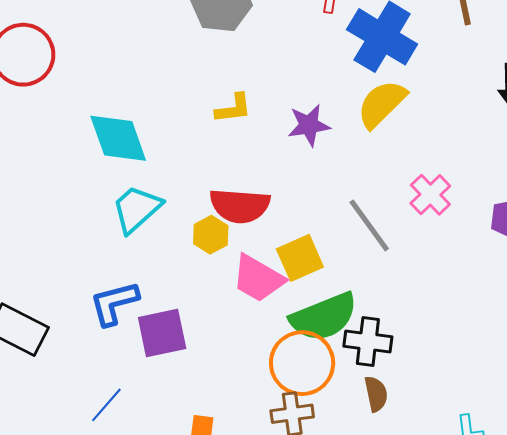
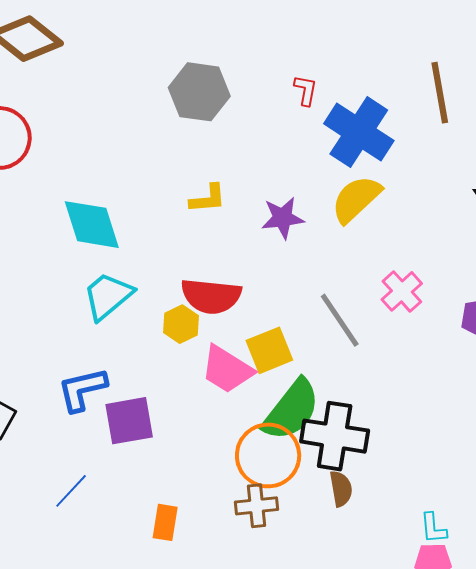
green semicircle: (324, 317) -> (291, 410), turned -32
black cross: (368, 342) -> (335, 436), size x1.4

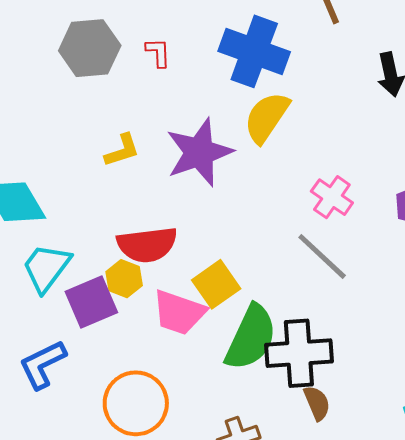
red L-shape: (306, 90) -> (158, 53), moved
purple star: (283, 218) -> (199, 152), size x1.6
gray line: (340, 320) -> (322, 256), moved
purple square: (129, 421) -> (91, 302), moved
orange circle: (268, 455) -> (136, 403), moved

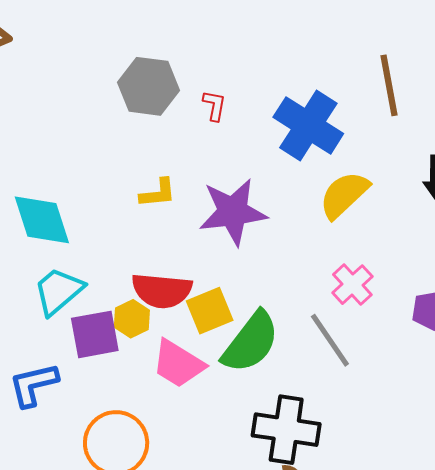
yellow semicircle: (267, 117) -> (344, 195), moved
yellow square: (216, 284) -> (210, 311), moved
green semicircle: (251, 338) -> (251, 342), moved

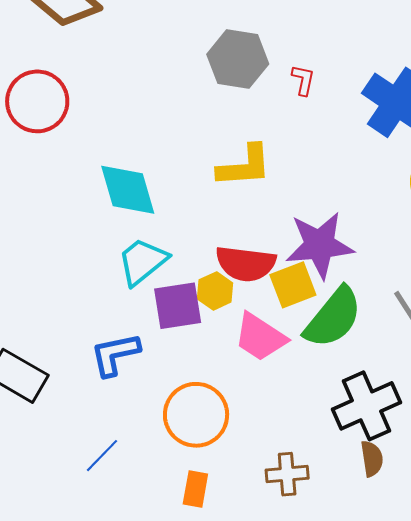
yellow L-shape: (158, 193) -> (244, 166), size x1.5
purple star: (233, 212) -> (320, 245), moved
black cross: (286, 430) -> (366, 406), turned -34

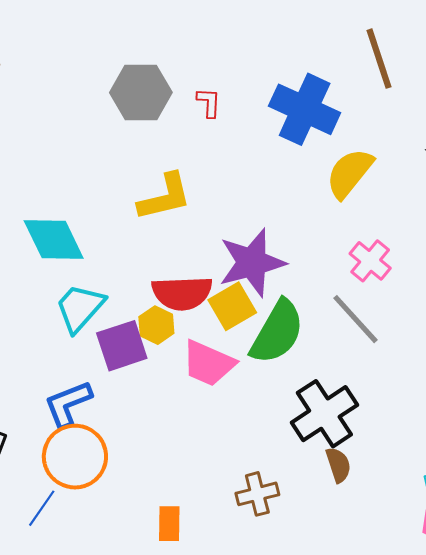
orange circle: (196, 415) -> (75, 457), moved
blue line: (102, 456) -> (42, 508), moved

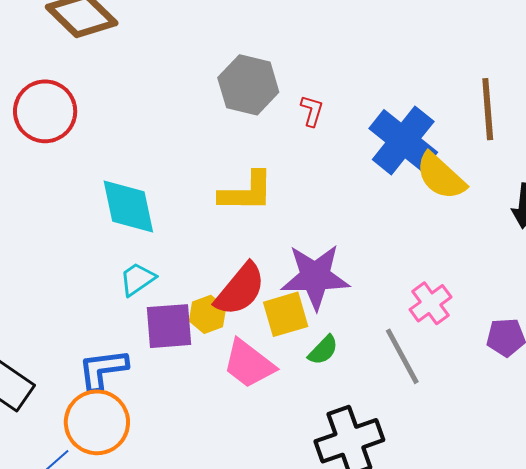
yellow semicircle: (350, 173) -> (441, 176), moved, turned -100
red semicircle: (182, 293) -> (240, 289), turned -62
cyan trapezoid: (80, 308) -> (137, 279), size x0.7
green semicircle: (277, 332) -> (323, 350), size x0.5

